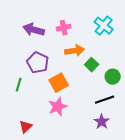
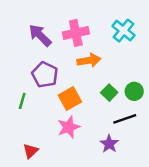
pink cross: (64, 28) -> (76, 33), size x1.5
purple arrow: (34, 30) -> (40, 35), turned 30
green square: (92, 65) -> (109, 93), moved
purple star: (102, 122) -> (109, 144), moved

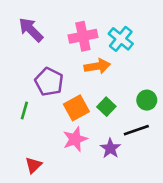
cyan cross: (123, 31) -> (121, 39), moved
purple arrow: (40, 35) -> (31, 30), moved
green square: (109, 93) -> (106, 107), moved
purple star: (109, 144) -> (110, 148), moved

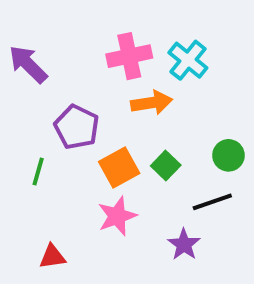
purple arrow: (31, 30) -> (28, 64), moved
purple star: (110, 148) -> (184, 244), moved
red triangle: (33, 165) -> (52, 257), turned 36

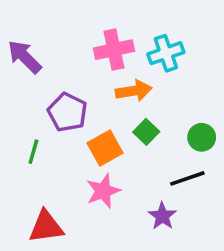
cyan cross: (188, 60) -> (166, 53), turned 32
green square: (166, 165) -> (146, 132), moved
red triangle: (52, 257) -> (46, 227), size x1.5

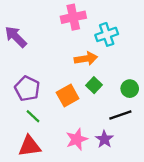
pink cross: (114, 50) -> (73, 17), moved
purple pentagon: (67, 112) -> (27, 89), moved
green line: (33, 152) -> (33, 116), moved, turned -63
pink star: (103, 191) -> (77, 139), moved

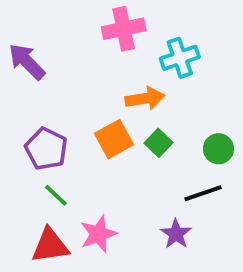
orange square: (68, 95) -> (114, 139), moved
pink star: (77, 139) -> (98, 234), moved

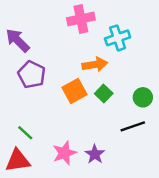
purple pentagon: (46, 149) -> (32, 75), moved
green line: (56, 195) -> (25, 133), moved
purple star: (176, 234) -> (95, 154), moved
red triangle: (50, 246) -> (18, 161), moved

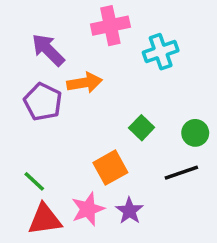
purple arrow: (18, 40) -> (48, 50), moved
orange arrow: (95, 64) -> (84, 83), moved
orange square: (75, 91) -> (110, 168), moved
red triangle: (18, 161) -> (45, 219), moved

